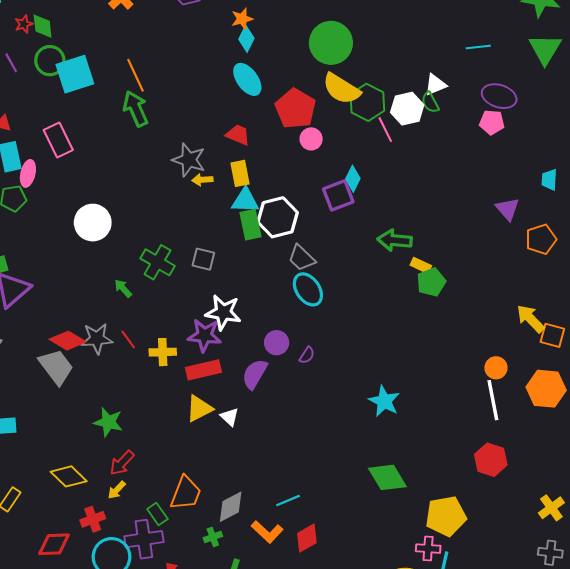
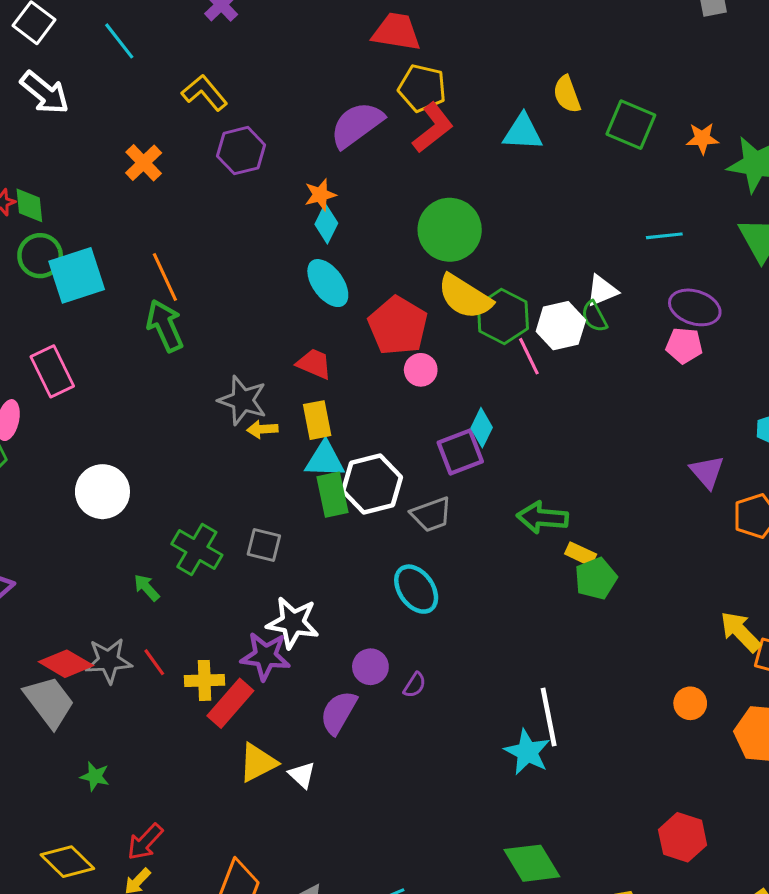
gray trapezoid: (302, 258) -> (431, 514), moved, turned -64
red rectangle: (203, 370) -> (230, 703), moved, turned -36
white line: (493, 400) -> (549, 717), moved
green star: (108, 422) -> (95, 776), moved, size x0.7

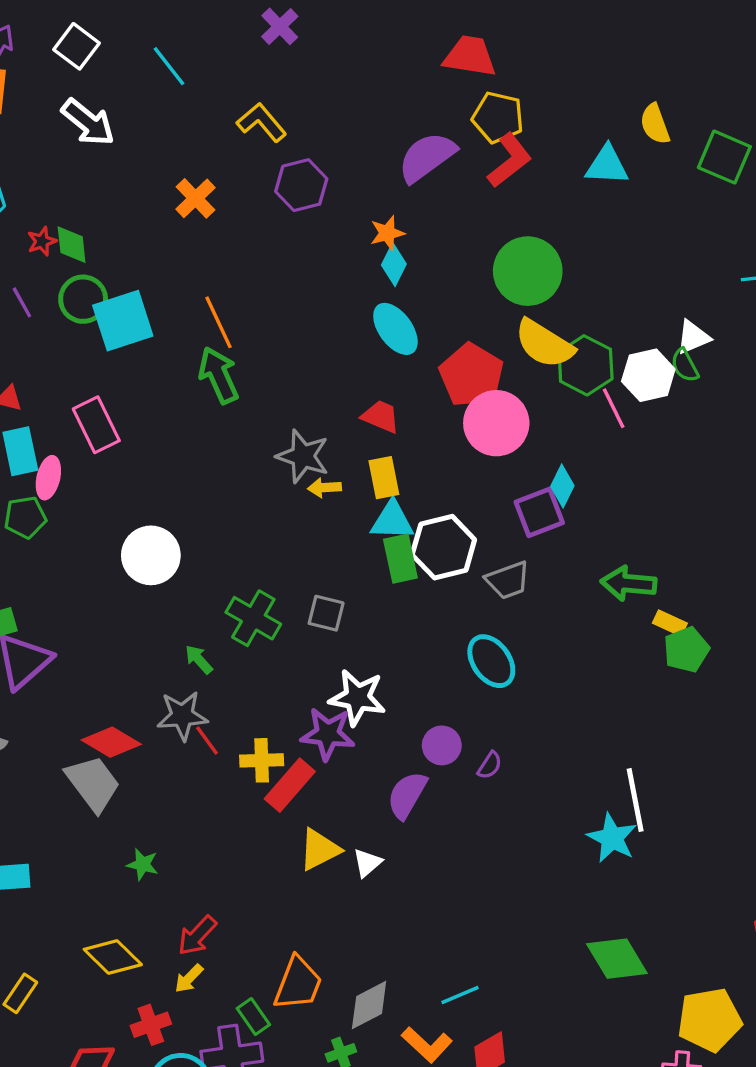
pink circle: (421, 370) -> (496, 423), size x1.8
gray star: (109, 661) -> (182, 716), moved
white triangle: (302, 775) -> (367, 863), turned 36

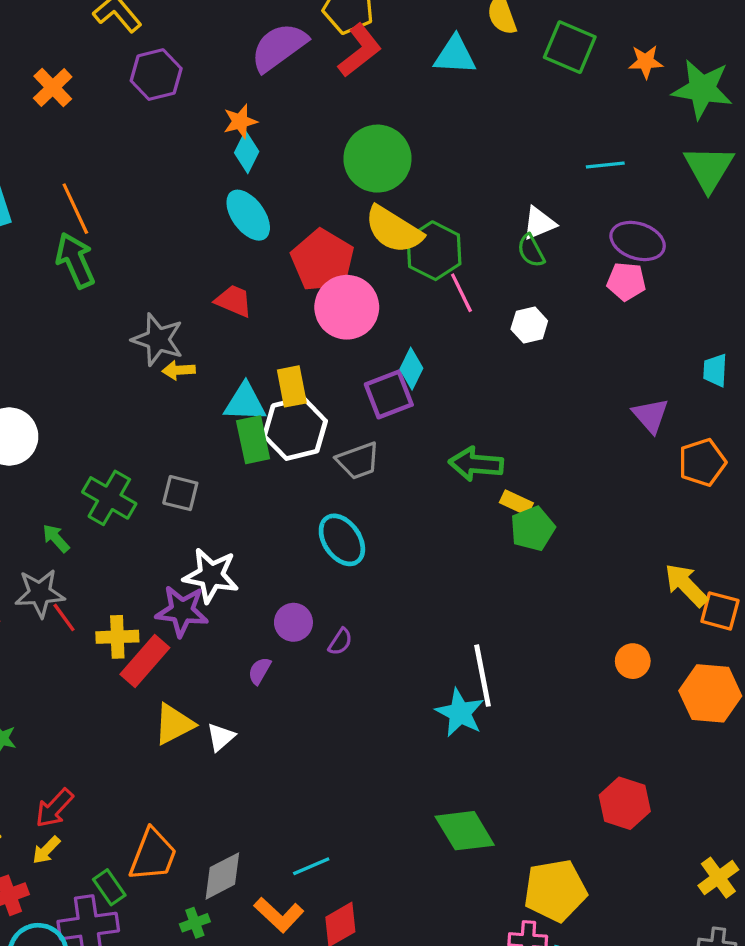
white hexagon: (648, 375) -> (529, 325), moved, size x0.7
yellow rectangle: (384, 478) -> (292, 386), moved
purple semicircle: (407, 795) -> (260, 671), size x0.6

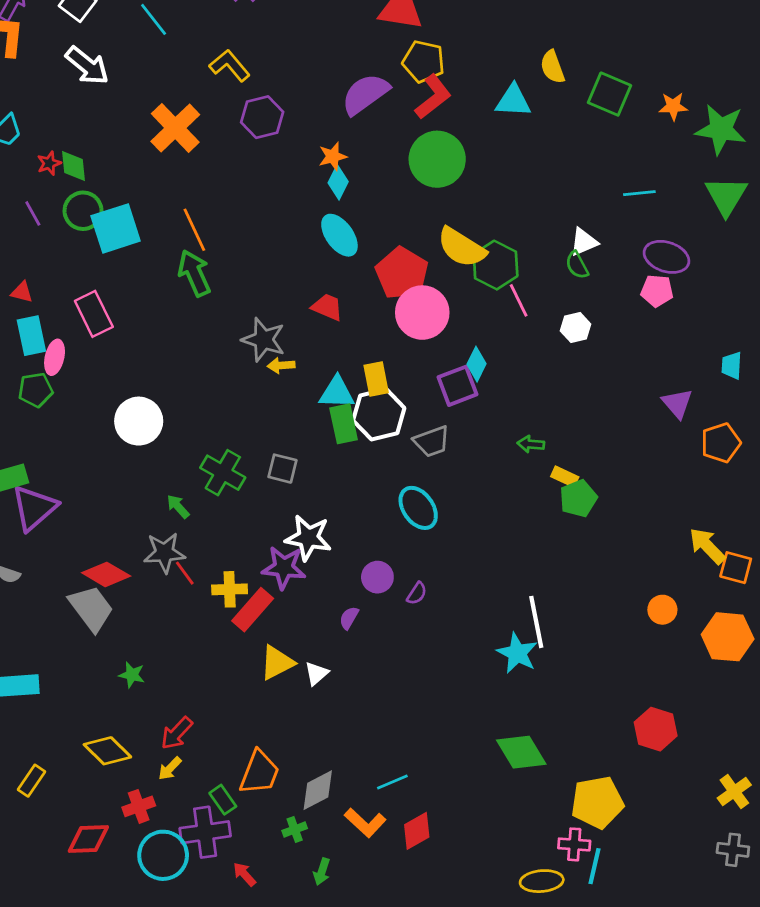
orange cross: (53, 87) -> (175, 128), size x1.5
green circle: (377, 159) -> (437, 159), moved
green arrow: (476, 464) -> (531, 444), size x0.6

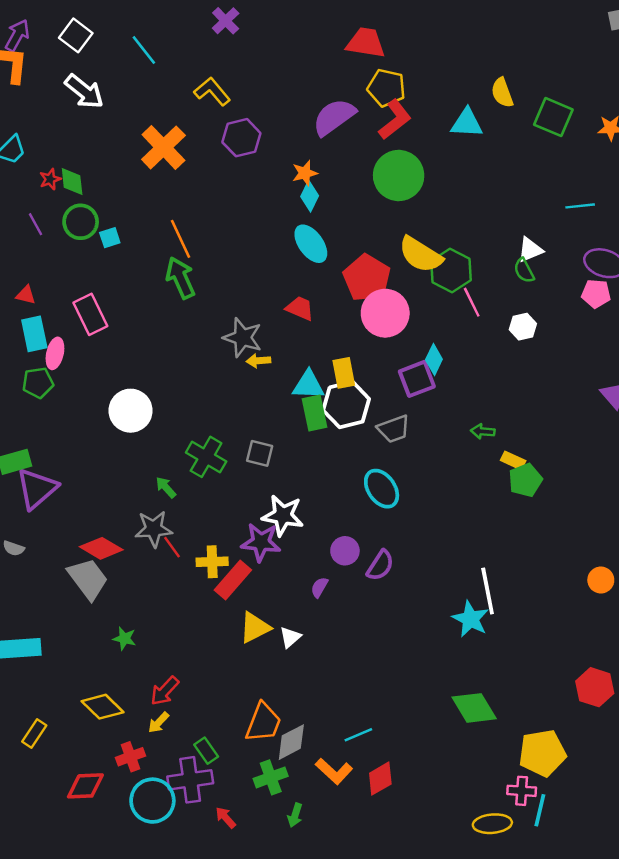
cyan square: (116, 228) -> (110, 238), size x0.5
purple semicircle: (417, 593) -> (380, 565), size x1.5
orange trapezoid: (259, 773) -> (263, 723), moved
green cross: (295, 829) -> (271, 777), size x1.5

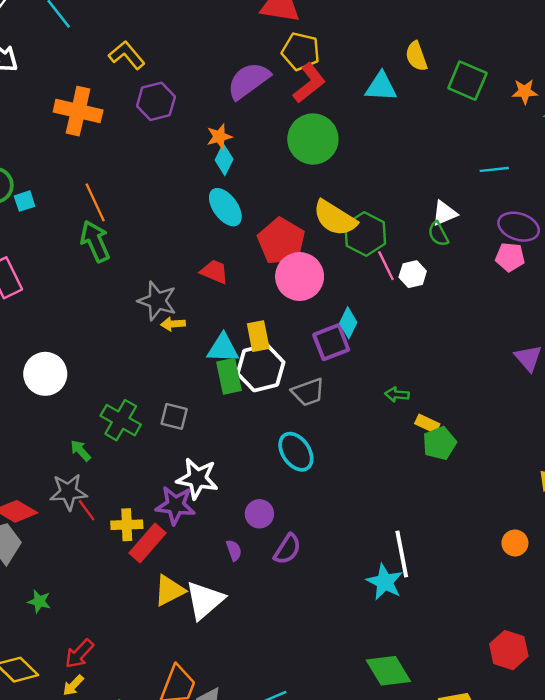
orange cross: (163, 147) -> (78, 111), turned -33
white hexagon: (523, 327) -> (413, 274), moved
purple semicircle: (380, 565) -> (287, 549), moved
purple semicircle: (319, 587) -> (234, 550), turned 130
white triangle: (290, 637) -> (205, 600), size x1.8

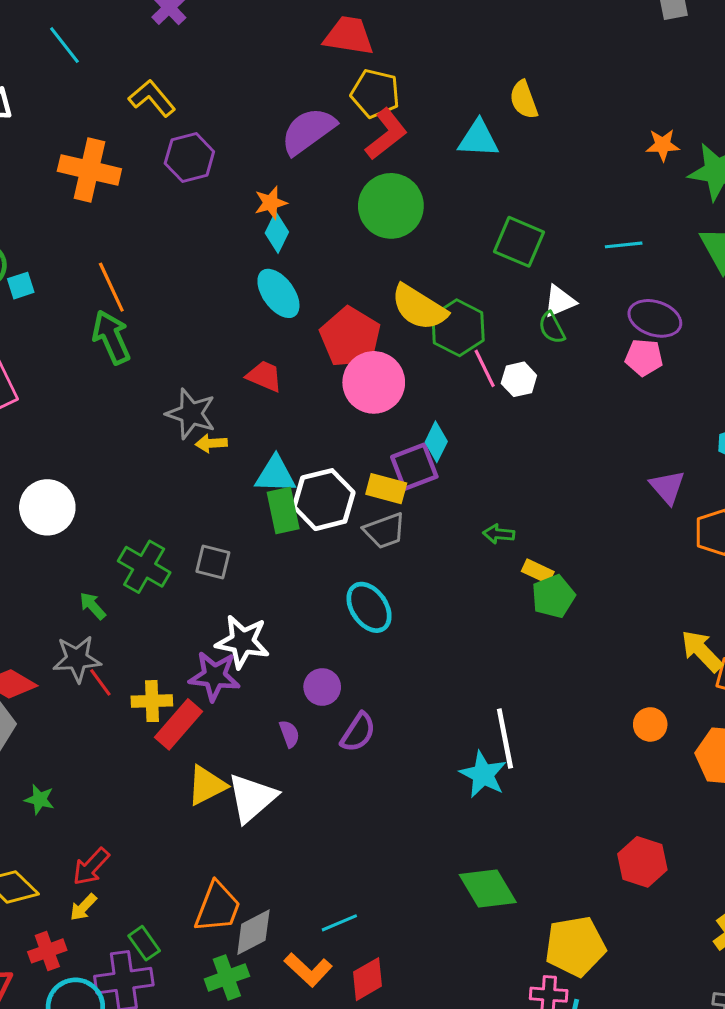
green square: (467, 81) -> (519, 242), moved
yellow rectangle: (258, 336) -> (386, 489), moved, turned -64

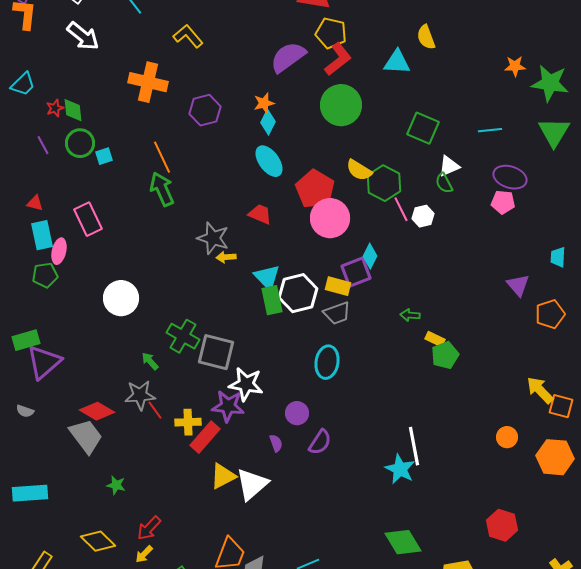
purple hexagon: (189, 158) -> (205, 110), moved
yellow semicircle: (419, 307) -> (359, 170), size x0.7
cyan triangle: (275, 475) -> (267, 277), turned 44
gray square: (213, 562) -> (216, 352), moved, size x1.6
cyan ellipse: (369, 607) -> (327, 362), turned 44

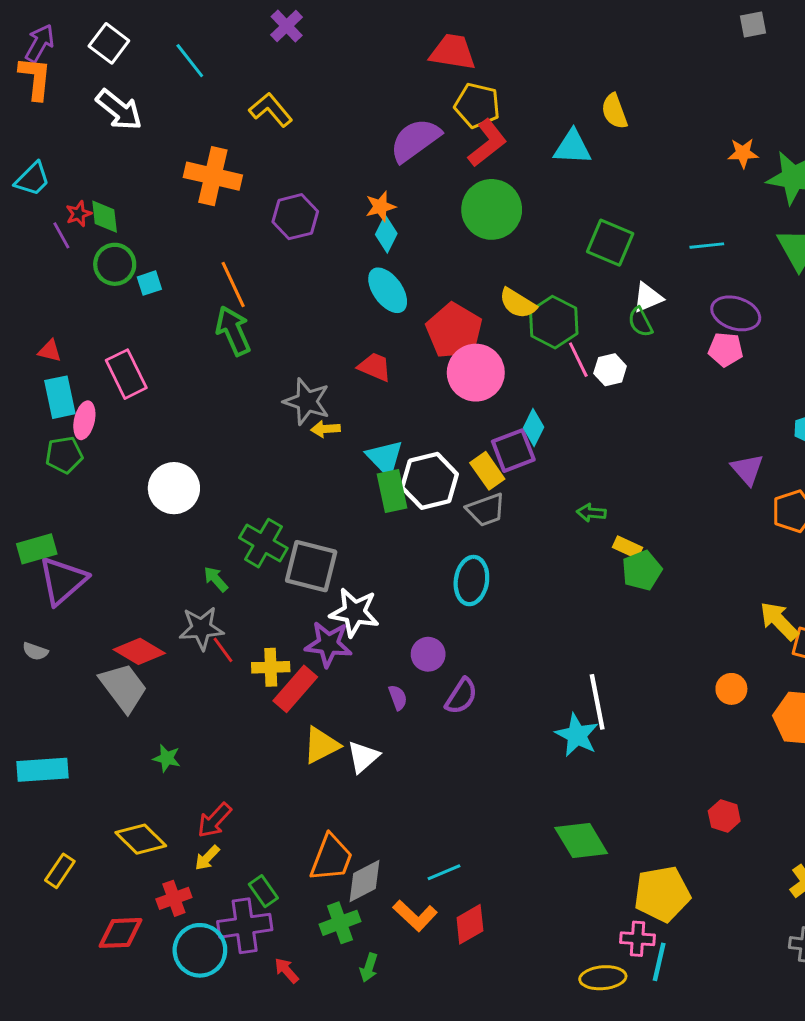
purple line: (43, 145) -> (61, 235), moved
yellow rectangle: (338, 286) -> (487, 471), turned 40
white triangle: (252, 484) -> (363, 757), size x0.7
red hexagon: (502, 525) -> (724, 816), size x0.7

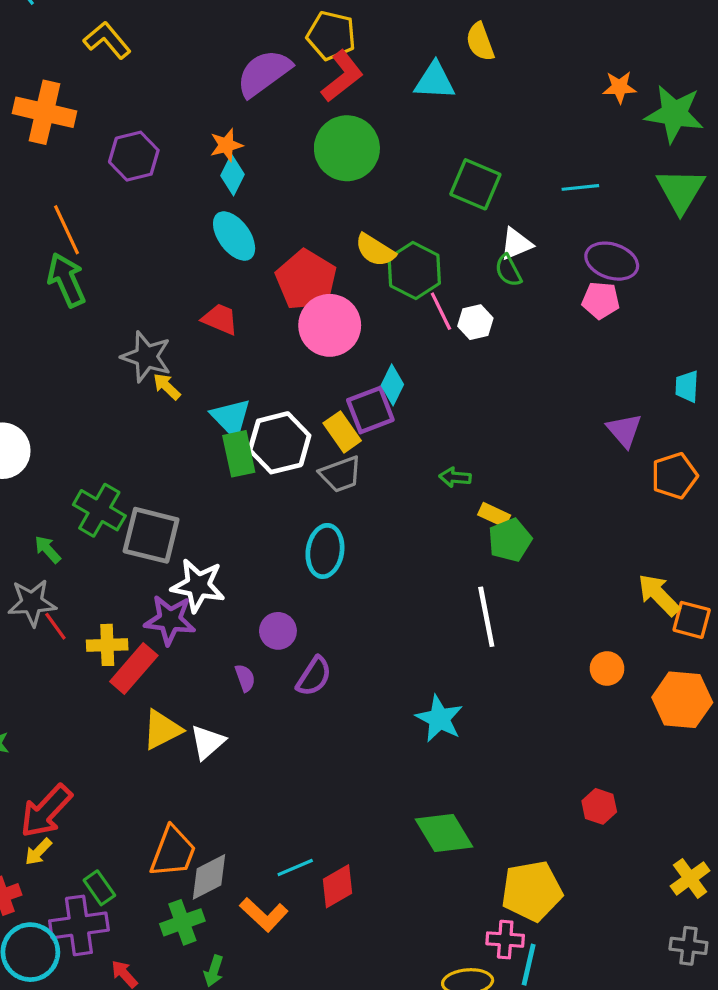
yellow arrow: (326, 429) -> (167, 386), turned 48
white line: (597, 702) -> (486, 617), moved
red arrow: (214, 820) -> (46, 811), size x1.4
red diamond: (470, 924) -> (338, 886), moved

